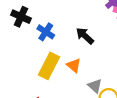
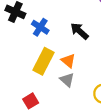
gray triangle: (95, 86) -> (67, 80), moved

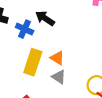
black arrow: (79, 31) -> (45, 18), moved

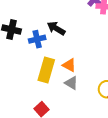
blue cross: (25, 29) -> (37, 39), turned -35

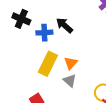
orange triangle: (69, 65) -> (71, 63), turned 32

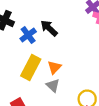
blue cross: (44, 33) -> (28, 35), turned -35

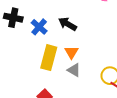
black arrow: (49, 28) -> (68, 24), moved

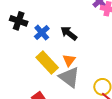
yellow rectangle: (49, 58) -> (47, 63), turned -65
gray triangle: (74, 70) -> (69, 77), size x1.6

